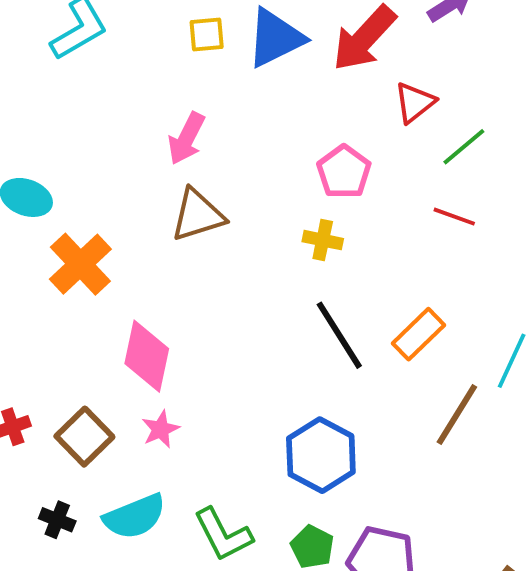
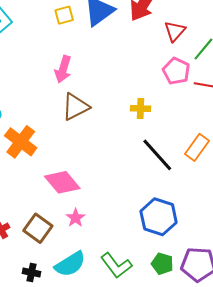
pink pentagon: (344, 172) -> (176, 71), moved
pink diamond: (147, 356) -> (62, 182), turned -42

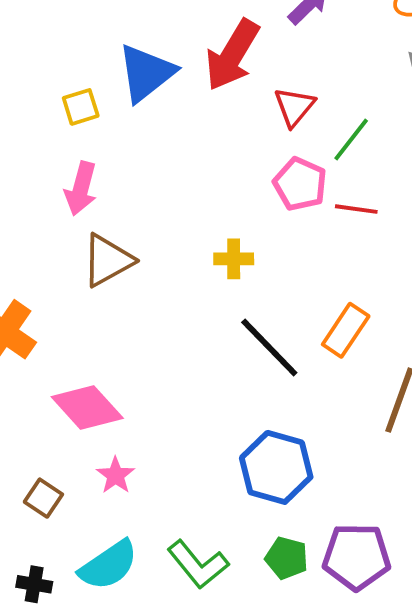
yellow square: (64, 15) -> (81, 107), moved
brown square: (38, 228) -> (43, 498), size x0.7

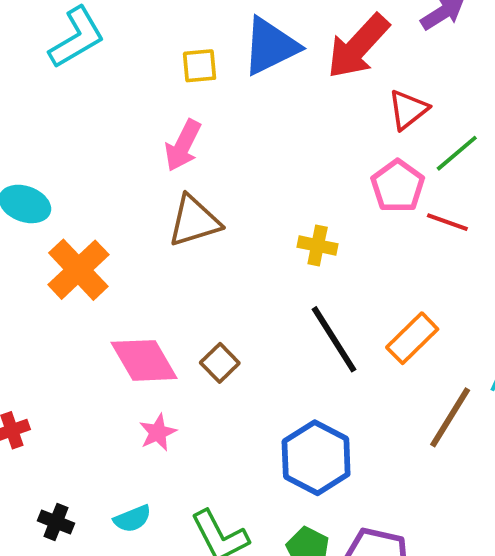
brown square: (43, 498) -> (220, 363), moved
cyan semicircle: (109, 565) -> (132, 519), size x0.6

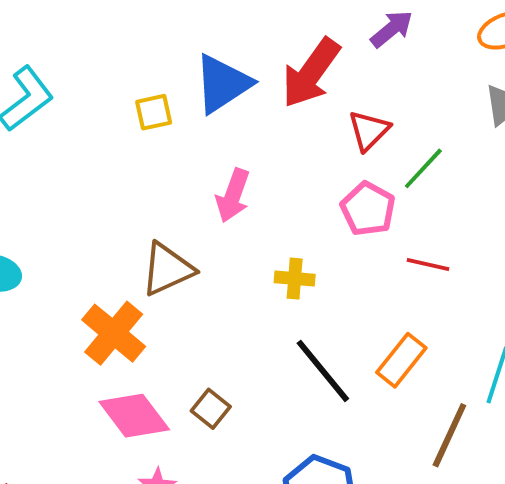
pink arrow: (183, 145) -> (233, 195), moved
red line: (447, 222) -> (428, 264), moved
orange cross: (78, 270) -> (114, 333), moved

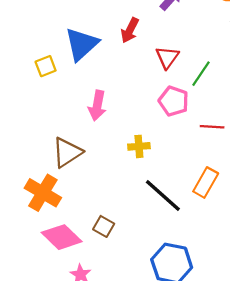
red arrow: (311, 73) -> (130, 30), size x0.6

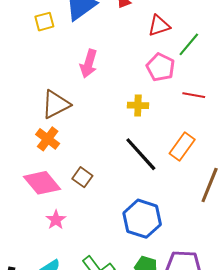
red triangle: (167, 57) -> (159, 26), turned 30
yellow cross: (139, 146) -> (138, 105), moved
orange cross: (43, 193) -> (48, 139), moved, size x0.7

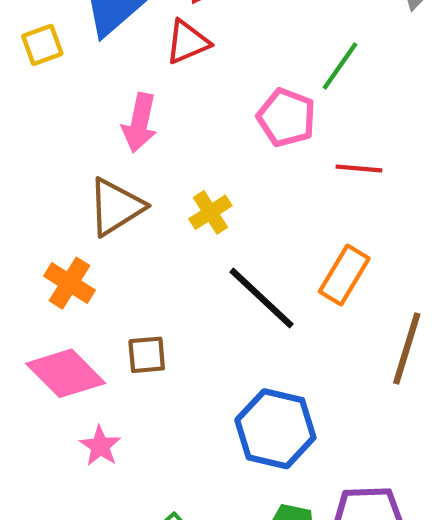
red triangle: (159, 26) -> (187, 42), moved
brown triangle: (56, 104) -> (116, 207), moved
yellow cross: (138, 105) -> (210, 212), moved, turned -30
brown square: (82, 177) -> (147, 355), turned -36

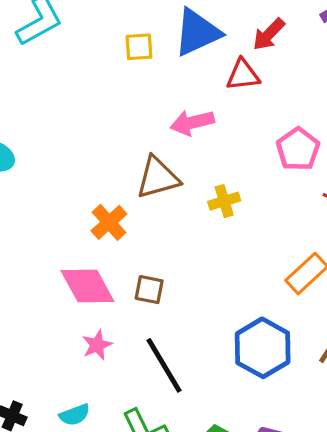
pink arrow: (140, 123) -> (192, 122), turned 48
black line: (262, 298) -> (164, 365), moved
blue hexagon: (275, 429) -> (263, 348), moved

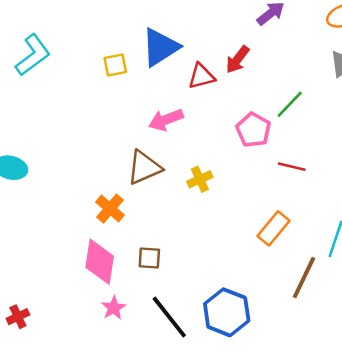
red arrow: (269, 34) -> (238, 59), moved
pink diamond: (87, 286) -> (100, 262), turned 45
blue hexagon: (263, 348) -> (227, 312), moved

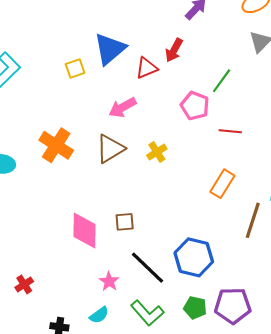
orange cross: (110, 209) -> (56, 145), moved, size x1.4
pink star: (114, 308) -> (109, 281), moved

